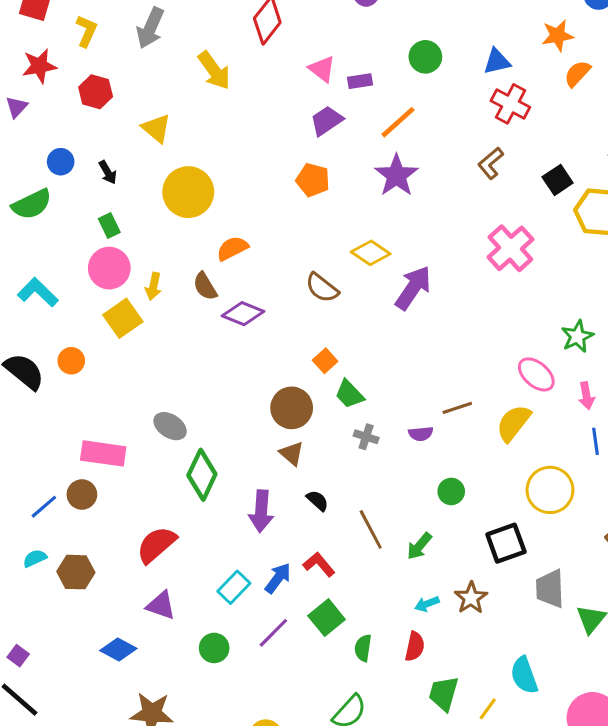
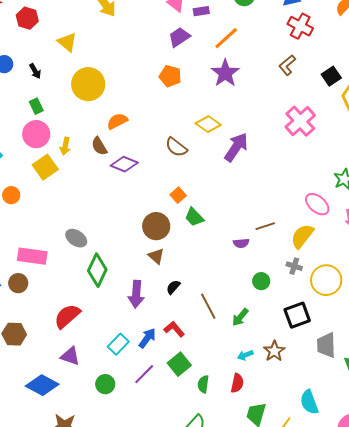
gray cross: (366, 437) -> (294, 266), moved
black semicircle: (317, 501) -> (173, 287), turned -91
blue diamond: (118, 650) -> (42, 385), size x1.4

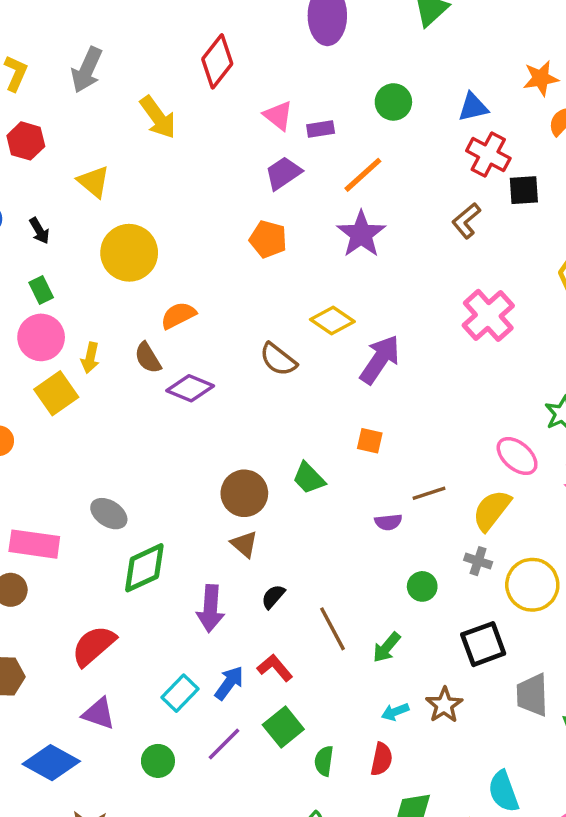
black square: (331, 76) -> (524, 190), moved, turned 30
orange square: (178, 195) -> (370, 441), moved, turned -35
green diamond: (97, 270) -> (144, 568), turned 40

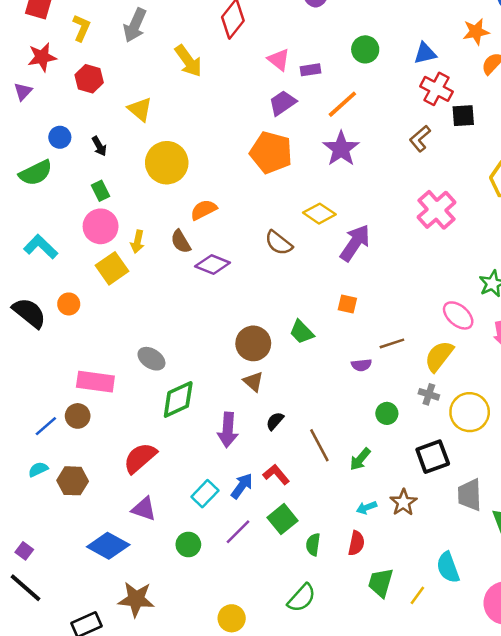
orange pentagon: (268, 239) -> (271, 153), size x1.5

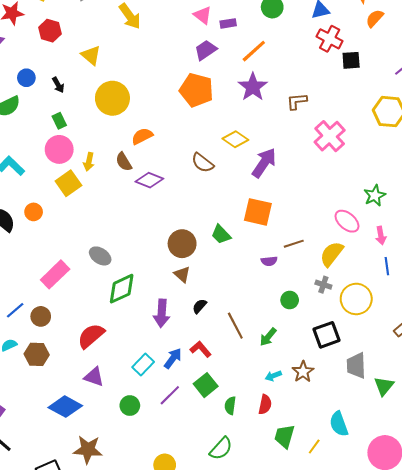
brown L-shape: (420, 139) -> (297, 101), moved, turned 35
orange square: (347, 304) -> (258, 212), size x1.8
pink rectangle: (95, 382) -> (55, 274), turned -52
brown circle: (78, 416) -> (41, 316), moved

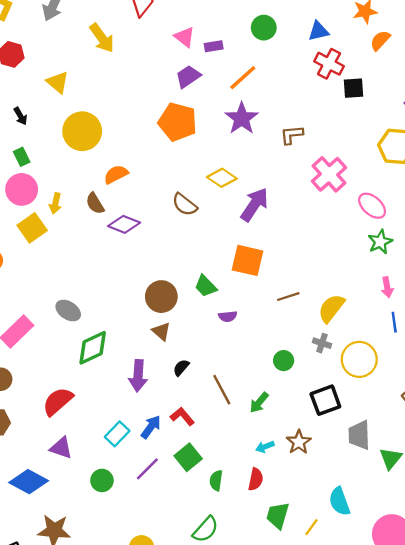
pink ellipse: (347, 221) -> (372, 206), moved
purple semicircle: (269, 261) -> (228, 316), moved

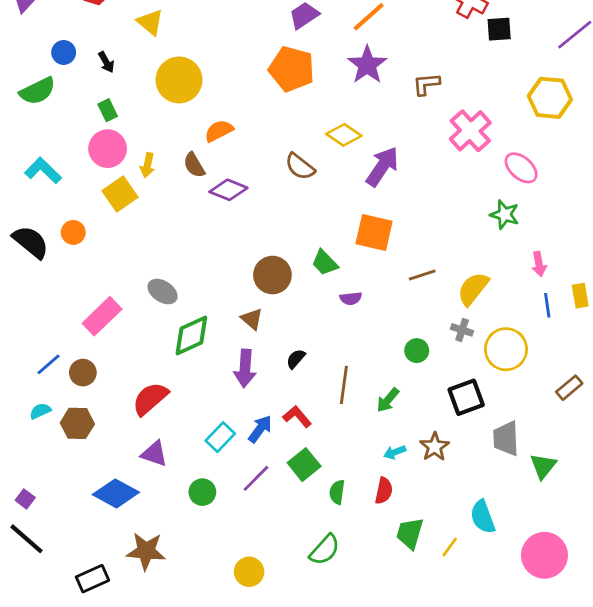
green star: (380, 242) -> (505, 215), moved, turned -30
brown triangle: (161, 331) -> (252, 319), moved
brown line: (222, 390) -> (344, 385), turned 36

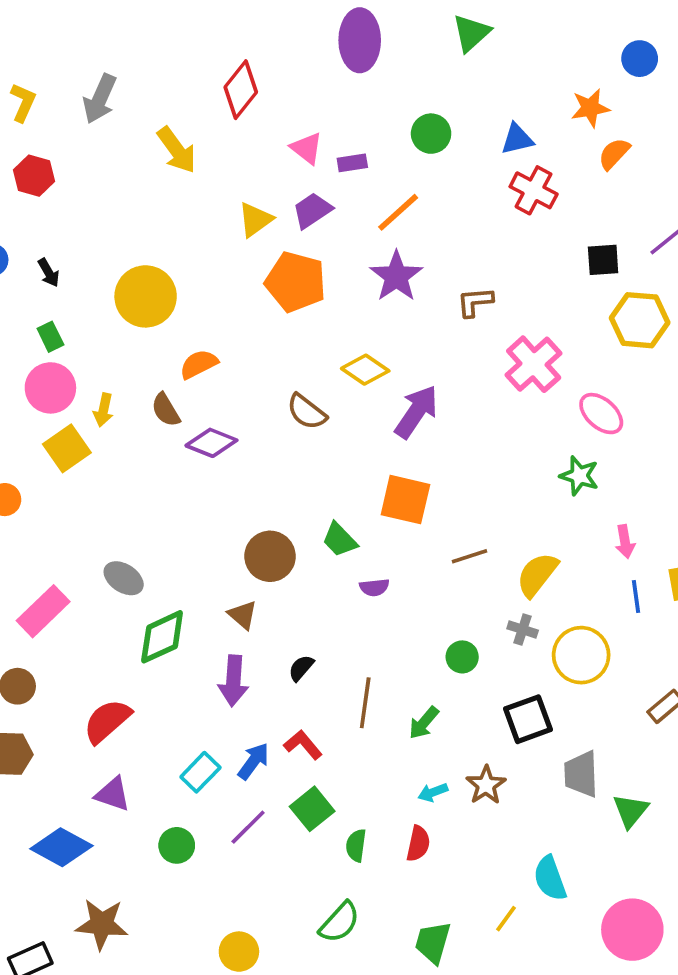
yellow triangle: (150, 22) -> (255, 220), moved, turned 44
black square: (499, 29) -> (603, 260), moved
green trapezoid: (410, 533) -> (433, 942), moved

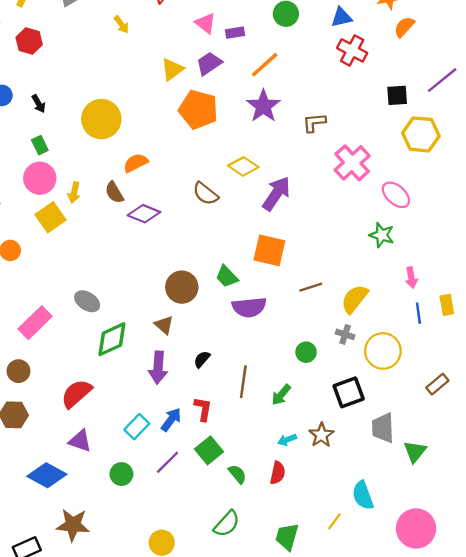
yellow arrow: (177, 150) -> (121, 24), size x0.6
purple semicircle: (374, 587) -> (249, 307), size x1.8
red L-shape: (303, 745) -> (203, 409), turned 50
green semicircle: (356, 845) -> (237, 474), turned 132

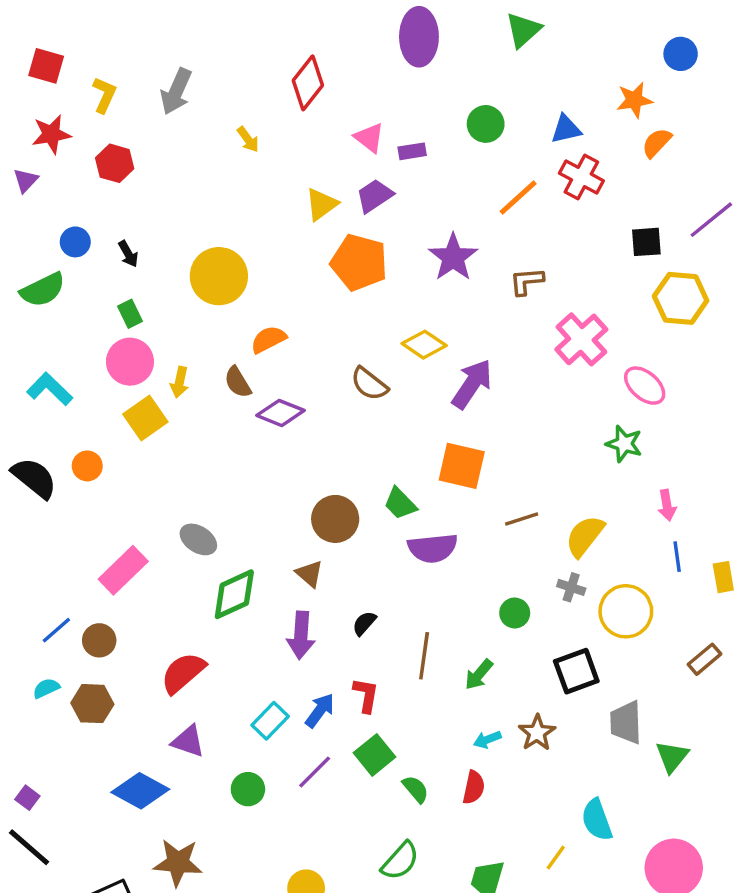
orange line: (265, 65) -> (518, 197), moved
yellow rectangle: (447, 305) -> (723, 577), moved

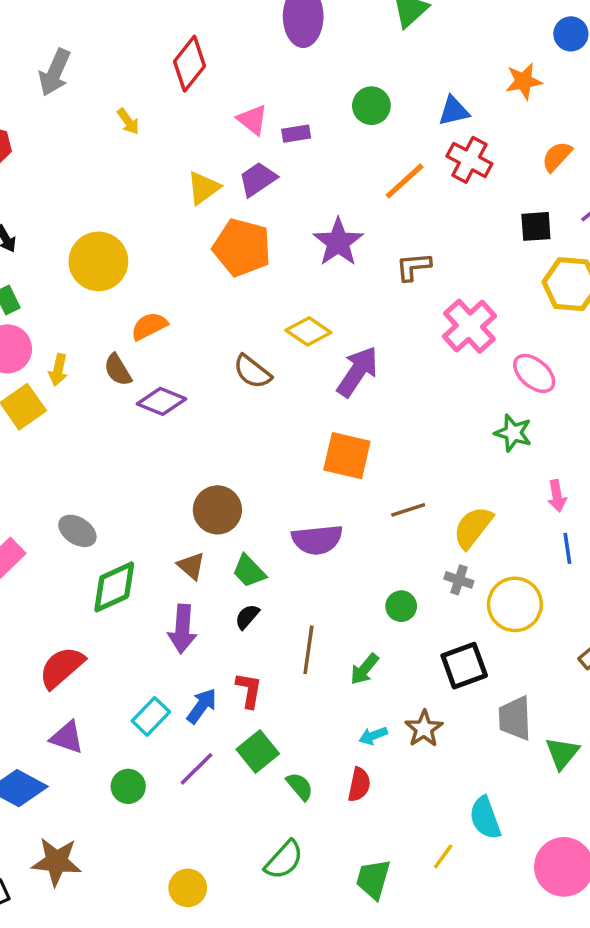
orange semicircle: (657, 143) -> (557, 156), moved
green trapezoid: (400, 504) -> (249, 571), moved

